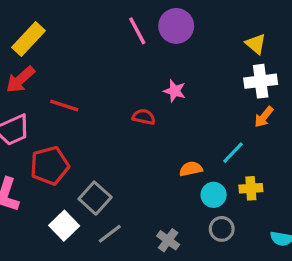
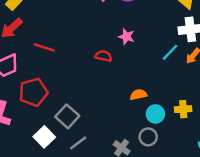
cyan line: (233, 153) -> (170, 52), moved
gray circle: (222, 229) -> (148, 137), moved

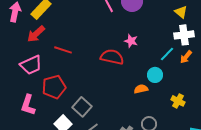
red semicircle: (103, 56) -> (112, 57), size x1.6
yellow cross: (183, 109) -> (178, 101), turned 32
cyan circle: (155, 114) -> (155, 75), moved

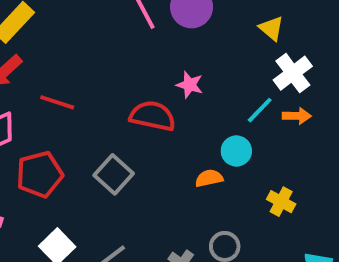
yellow triangle: (181, 12) -> (271, 28), moved
white cross: (184, 35) -> (293, 73), turned -30
orange arrow: (186, 57) -> (297, 116), turned -128
gray square: (82, 107) -> (114, 174), moved

